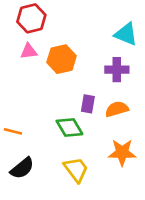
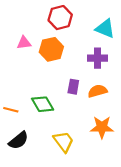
red hexagon: (31, 18) -> (60, 18), moved
green diamond: (69, 127) -> (43, 104), moved

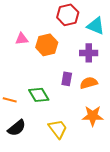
red hexagon: (60, 18) -> (68, 15), moved

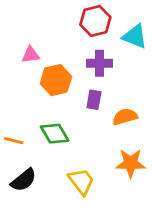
orange hexagon: (47, 45) -> (56, 80), moved
purple cross: (89, 53) -> (100, 63), moved
purple rectangle: (67, 79) -> (94, 100), moved

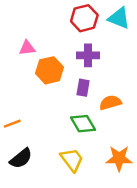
cyan triangle: (135, 36) -> (119, 18), moved
green diamond: (55, 134) -> (83, 124), moved
orange line: (14, 141) -> (12, 124), turned -35
orange star: (131, 163) -> (119, 158), moved

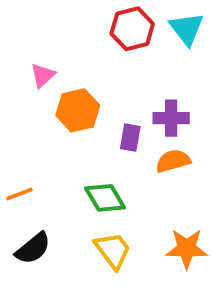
cyan triangle: (119, 18) -> (187, 29), turned 30
pink triangle: (27, 48) -> (43, 75), turned -35
purple cross: (88, 55) -> (171, 118), moved
green diamond: (83, 124) -> (105, 198), moved

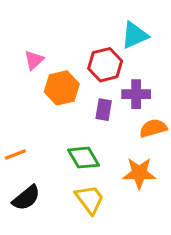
red hexagon: (132, 29) -> (105, 65), moved
cyan triangle: (187, 29) -> (135, 35), moved, turned 44
orange semicircle: (173, 161) -> (153, 128), moved
orange star: (187, 248) -> (139, 173), moved

